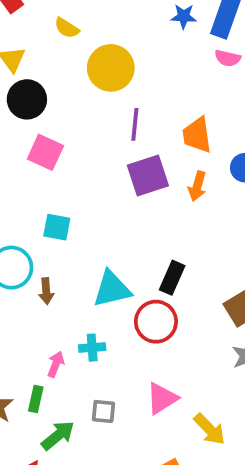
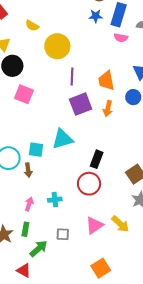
cyan square: (57, 227) -> (36, 150), moved
cyan triangle: (112, 289) -> (62, 139), moved
pink arrow: (56, 364) -> (29, 204), moved
yellow arrow: (210, 429) -> (120, 224), moved

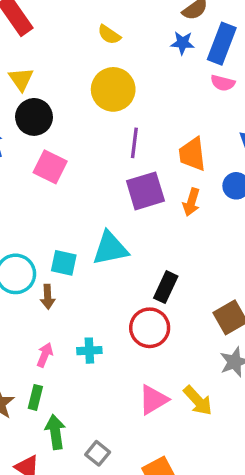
yellow semicircle: (32, 26) -> (109, 35), moved
gray square: (63, 234) -> (98, 453), moved, turned 32
green arrow: (39, 249) -> (55, 432), turned -60

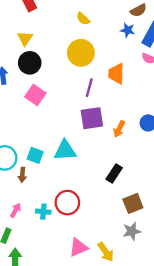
orange trapezoid: (192, 154) -> (116, 74), moved
black rectangle: (166, 287) -> (114, 173), moved
red circle: (150, 328) -> (67, 203), moved

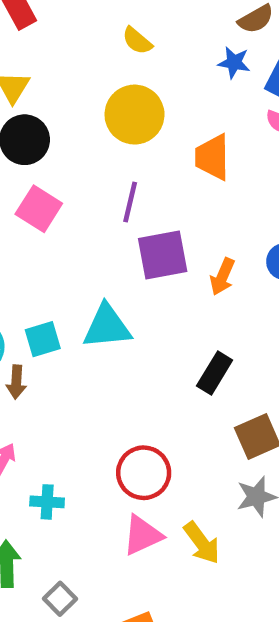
purple line: (89, 88) -> (130, 202), moved
cyan square: (35, 155) -> (43, 339), turned -35
red circle: (67, 203) -> (144, 473), moved
cyan cross: (43, 212) -> (47, 502), moved

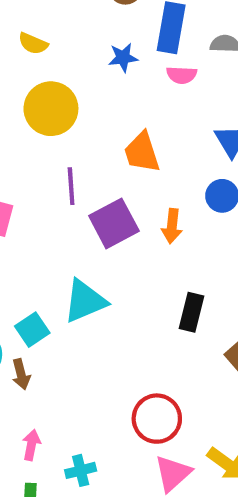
blue star: (234, 63) -> (123, 58), moved
orange trapezoid: (212, 157) -> (142, 152), moved

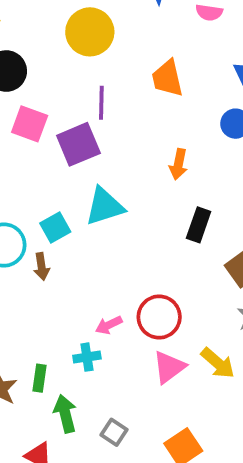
purple square: (114, 223) -> (78, 144), moved
orange arrow: (172, 226) -> (178, 164), moved
pink arrow: (31, 445) -> (109, 325), moved, turned -132

